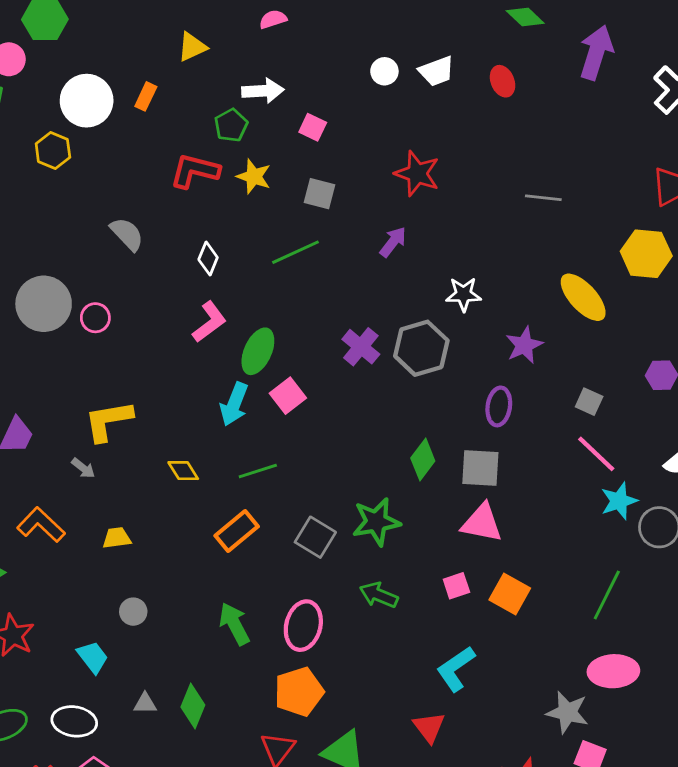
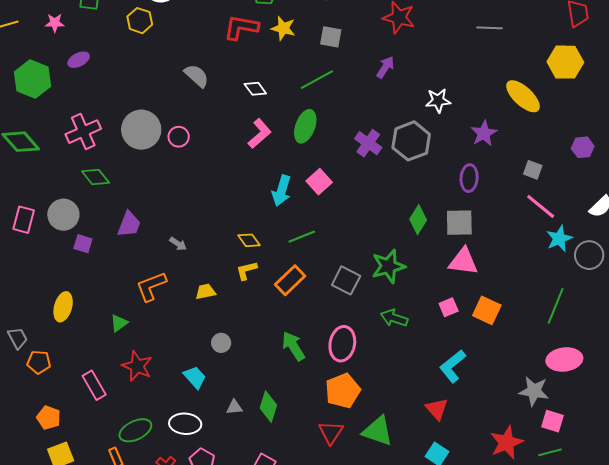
white diamond: (208, 259) -> (255, 89), turned -55
green ellipse: (258, 351) -> (305, 126), moved
yellow L-shape: (108, 421) -> (246, 270), moved, size x0.6
orange L-shape: (41, 525) -> (151, 286), turned -60

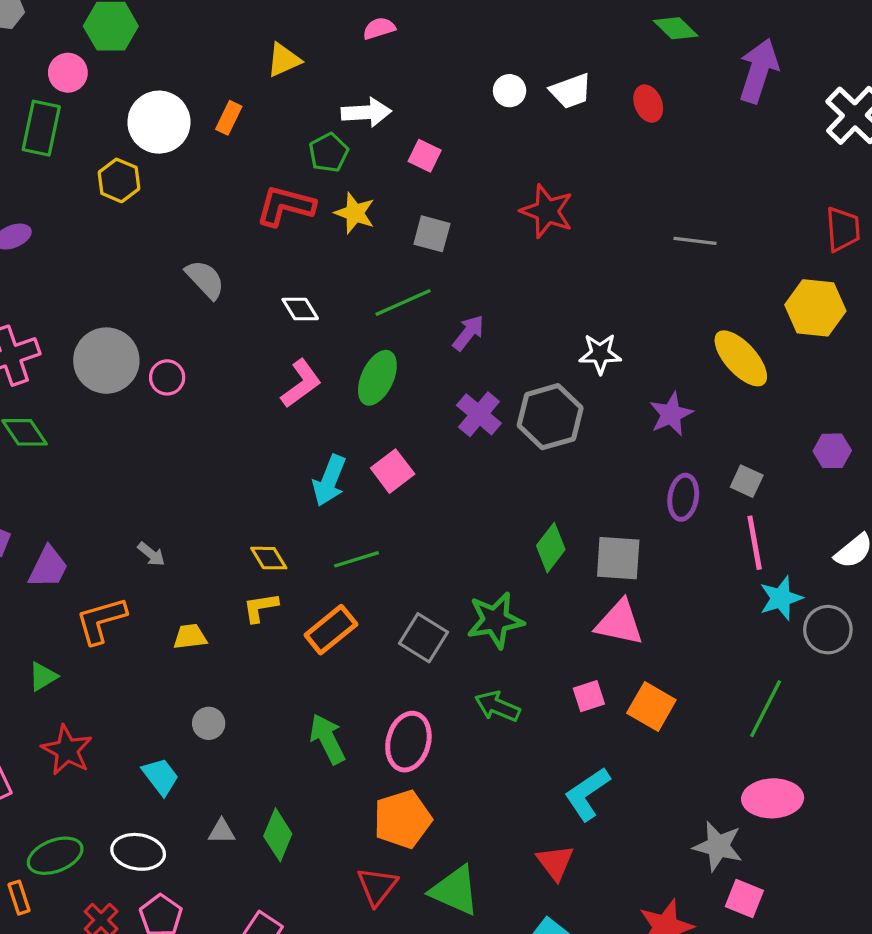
purple arrow: (385, 67) -> (468, 333), moved
purple ellipse: (469, 178) -> (683, 497), moved
pink line: (541, 206) -> (755, 543), turned 36
purple trapezoid: (129, 224) -> (48, 567), moved

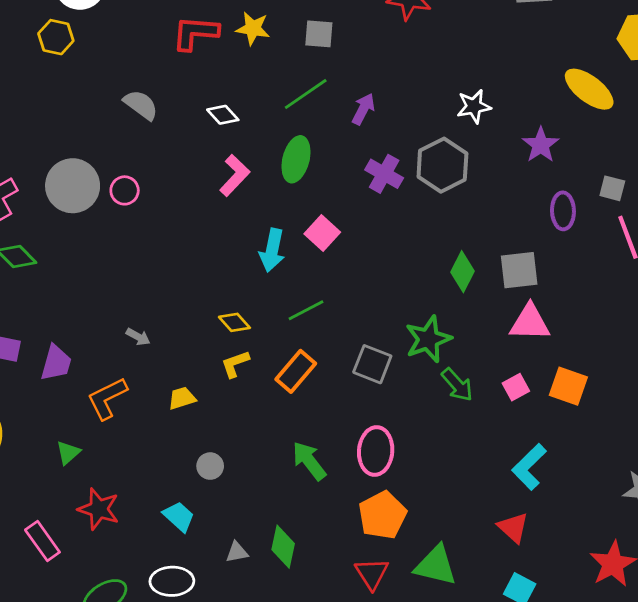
green arrow: (497, 706) -> (457, 385), moved, turned -144

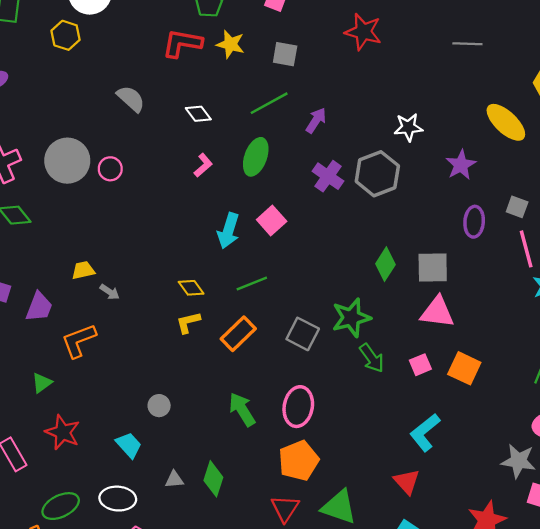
pink L-shape: (235, 175) -> (203, 165), size x0.7
yellow trapezoid: (182, 398) -> (83, 270), moved

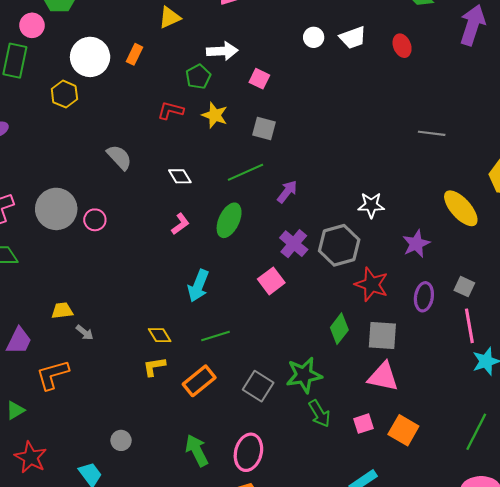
red star: (363, 32) -> (372, 284), moved
red L-shape: (182, 43) -> (171, 110), size x0.7
pink square: (272, 220) -> (271, 281), moved

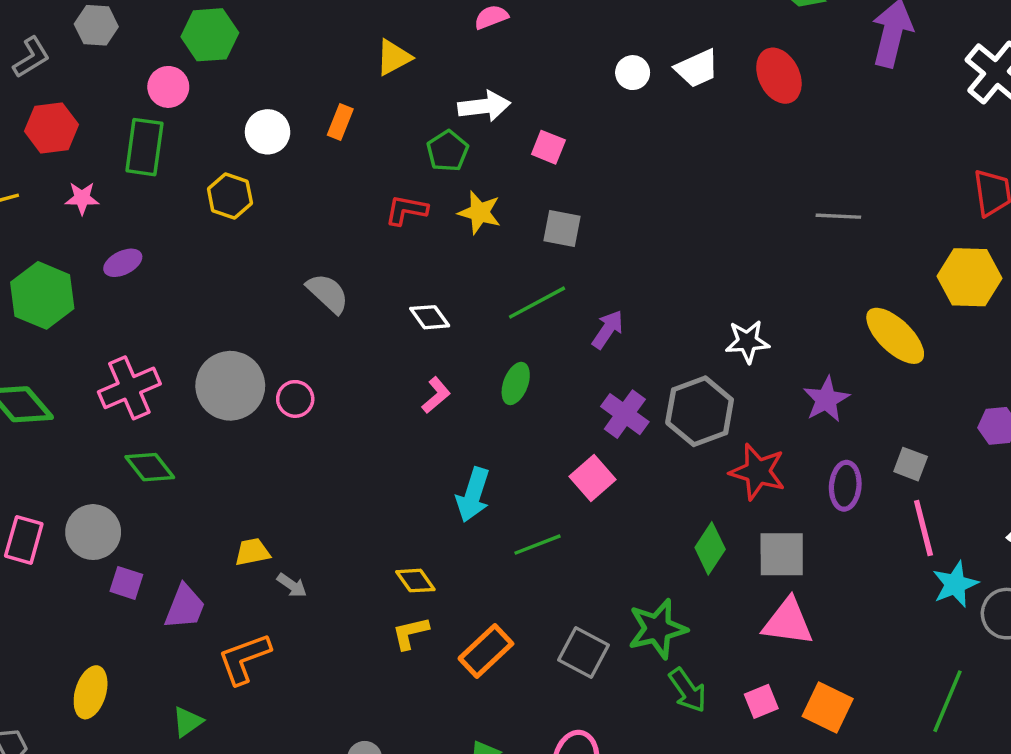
red ellipse: (402, 46) -> (779, 76), size x1.4
white circle: (90, 57) -> (268, 132), size x0.7
green ellipse: (229, 220) -> (516, 383), size x0.7
green line: (216, 336) -> (538, 545), moved

